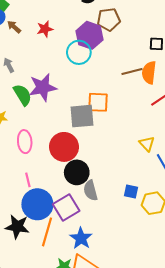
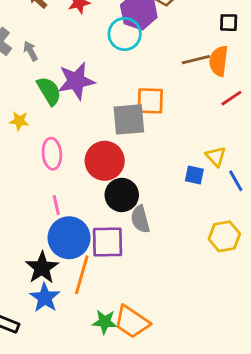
blue square: (131, 192) -> (194, 175), moved
purple square: (66, 207) -> (108, 242), turned 30
black star: (17, 227) -> (42, 268), turned 30
blue star: (81, 238) -> (45, 298), moved

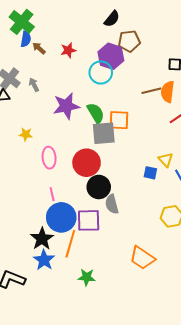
green semicircle: (49, 91) -> (96, 113), moved
orange trapezoid: (132, 322) -> (142, 258), moved

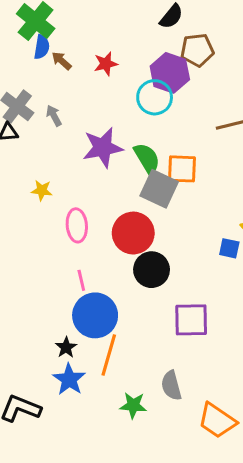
gray square: (104, 133) -> (159, 189), turned 30
gray semicircle: (112, 204) -> (171, 386), moved
purple square: (89, 220) -> (191, 320), moved
black star: (42, 239) -> (66, 347), size x0.6
orange trapezoid: (142, 258) -> (217, 421), moved

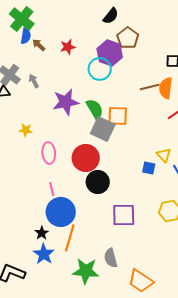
brown pentagon: (197, 50) -> (128, 38), turned -30
green star: (133, 405) -> (86, 271), size x1.5

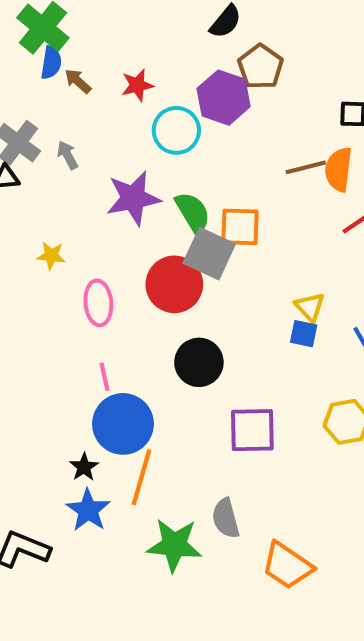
cyan circle: (100, 69) -> (176, 130), moved
yellow triangle: (164, 155) -> (310, 307), moved
red circle: (86, 158) -> (174, 284), moved

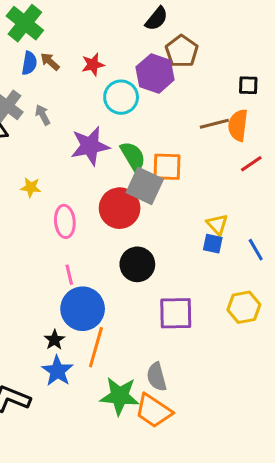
blue semicircle: (51, 63) -> (29, 63), moved
orange trapezoid: (287, 566) -> (154, 411), moved

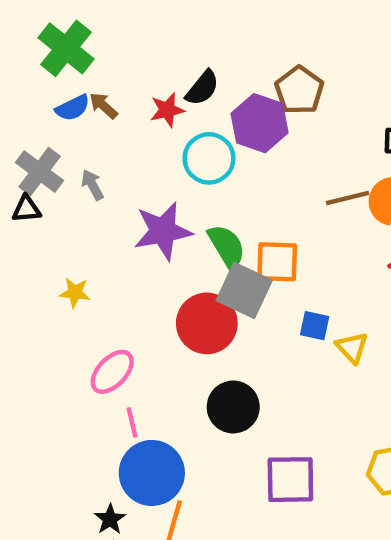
black semicircle: (157, 19) -> (202, 88), moved
blue semicircle: (29, 63) -> (73, 108), turned 55
pink ellipse: (65, 221) -> (112, 372), moved, turned 48
blue square: (213, 244) -> (315, 326), moved

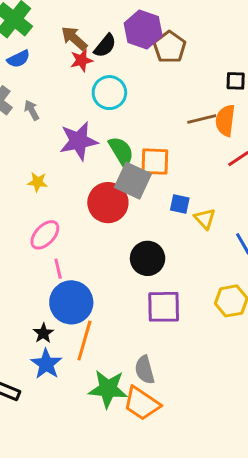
brown arrow: (103, 106) -> (74, 38), moved, size x1.4
purple hexagon: (260, 123) -> (143, 30), moved
yellow star: (75, 293) -> (38, 182), moved
black circle: (233, 407) -> (148, 258), moved

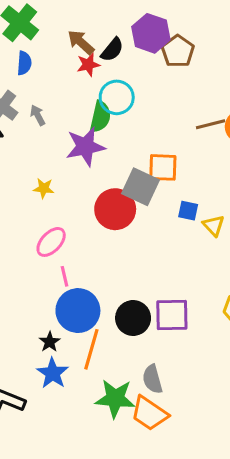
blue semicircle: (18, 59) -> (24, 63), turned -60
green semicircle: (121, 151) -> (100, 117), moved, turned 44
black circle: (148, 258) -> (133, 318), moved

